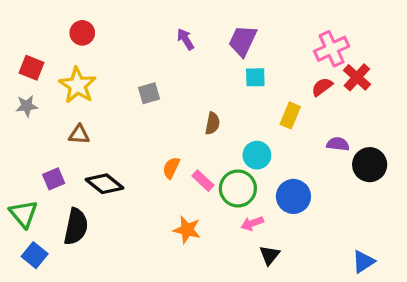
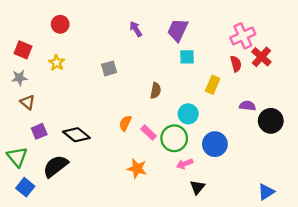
yellow star: (77, 85) -> (57, 63), size x0.6
red semicircle: (322, 87) -> (236, 64), turned 112
brown triangle: (79, 134) -> (28, 102), moved, turned 35
black semicircle: (76, 227) -> (56, 166), turned -140

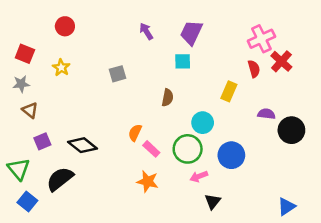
cyan square: (187, 57) -> (183, 61), moved
pink rectangle: (149, 132) -> (151, 149), moved

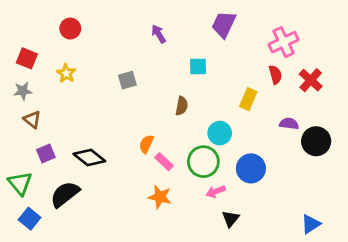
purple trapezoid: (191, 33) -> (224, 24), moved
red cross: (281, 61) -> (311, 80), moved

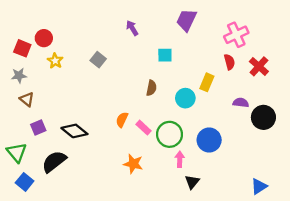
red circle: (70, 29) -> (44, 38), moved
gray square: (127, 80) -> (98, 60), moved, turned -35
cyan circle: (220, 133) -> (185, 98), moved
pink rectangle: (164, 162) -> (143, 128), moved
pink arrow: (216, 191) -> (180, 159), turned 112

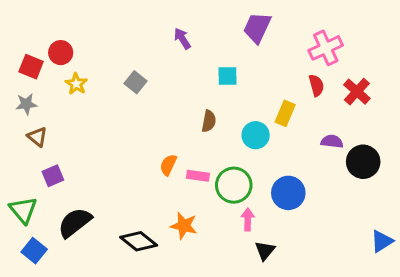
pink rectangle: (143, 128) -> (198, 176), turned -35
black diamond: (74, 131) -> (139, 241), moved
blue triangle: (259, 186) -> (382, 241), moved

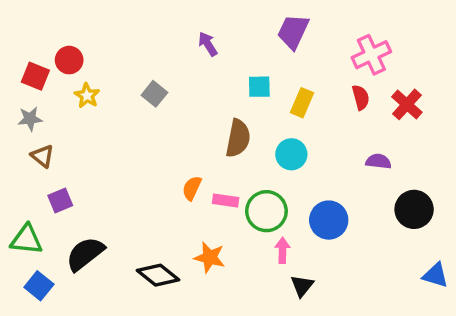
yellow rectangle: (285, 113) -> (302, 103), moved
brown semicircle: (209, 121) -> (238, 138), size x1.5
black circle: (363, 162) -> (414, 209), moved
green triangle: (23, 210) -> (26, 240), turned -44
blue triangle: (382, 241) -> (435, 275), turned 50

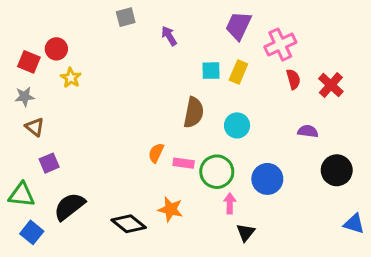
pink cross: (371, 55) -> (280, 45), moved
gray square: (154, 94) -> (126, 17), moved, turned 36
yellow rectangle: (302, 103) -> (238, 72), moved

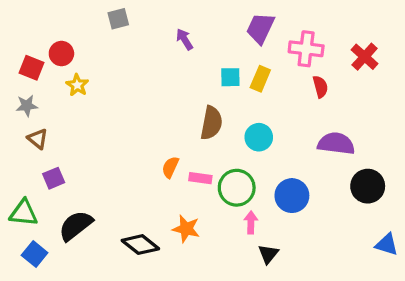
gray square: (126, 17) -> (118, 19), moved
pink cross: (280, 45) -> (306, 49), turned 32
red cross: (331, 85) -> (365, 57), moved
purple semicircle: (308, 131) -> (336, 143), size x1.6

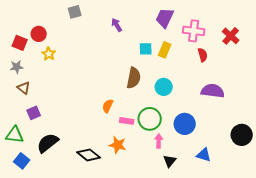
pink rectangle: (200, 178) -> (127, 121), moved
black circle: (368, 186) -> (242, 135), moved
blue triangle: (387, 245) -> (204, 155), moved

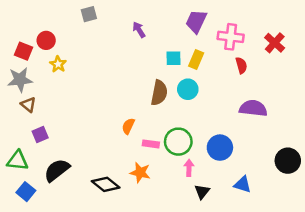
gray star: (17, 67) -> (20, 80), size x1.5
cyan circle: (164, 87) -> (188, 89), moved

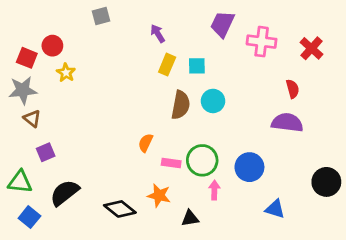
yellow rectangle: (196, 59) -> (167, 65), moved
red semicircle: (241, 65) -> (293, 89), moved
black triangle: (202, 192) -> (190, 218), moved, turned 42

